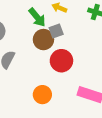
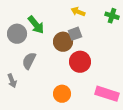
green arrow: (37, 17) -> (36, 25), moved

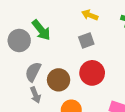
brown circle: (63, 42) -> (59, 80), moved
gray arrow: (12, 81) -> (35, 95), moved

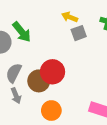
gray square: (86, 40) -> (79, 33), moved
red circle: (92, 73) -> (52, 72), moved

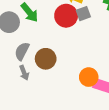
red circle: (52, 72) -> (66, 16), moved
orange circle: (51, 111) -> (89, 77), moved

